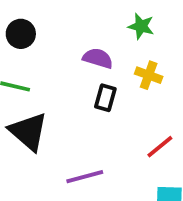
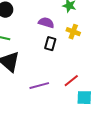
red line: (160, 147) -> (71, 81), moved

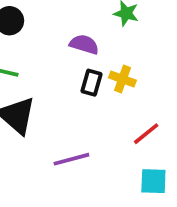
yellow cross: (73, 32) -> (122, 79), moved
red line: (71, 81) -> (146, 134), moved

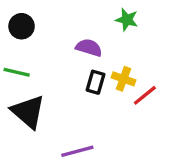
red line: (146, 134) -> (145, 95), moved

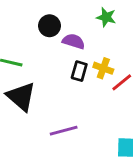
black circle: (22, 26) -> (49, 26), moved

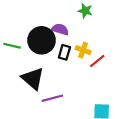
black circle: (49, 26) -> (42, 40), moved, size x1.6
black triangle: (21, 97) -> (33, 79), moved

